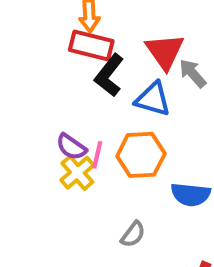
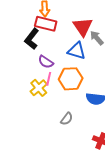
black L-shape: (109, 75) -> (32, 39), moved
purple semicircle: (71, 147) -> (46, 62), moved

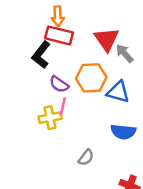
blue triangle: (77, 51) -> (118, 92), moved
orange hexagon: (71, 79) -> (91, 78), moved
yellow cross: (39, 88) -> (50, 118), turned 30

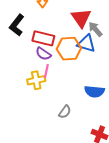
red rectangle: (59, 35) -> (43, 38), moved
black L-shape: (41, 55) -> (17, 25), moved
blue triangle: (118, 92) -> (86, 43), moved

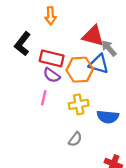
red triangle: (81, 18) -> (93, 36), turned -40
pink line: (46, 71) -> (44, 98), moved
yellow cross: (36, 80) -> (79, 104), moved

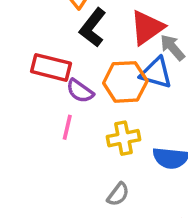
red triangle: (93, 36) -> (147, 28), turned -50
black L-shape: (22, 44) -> (93, 28), moved
red rectangle: (52, 58) -> (51, 67), moved

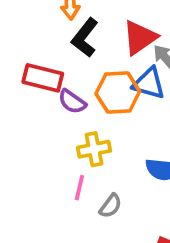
pink line: (67, 127) -> (79, 188), moved
yellow cross: (124, 138) -> (94, 149), moved

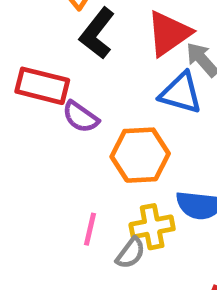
orange hexagon: (118, 92) -> (140, 155), moved
yellow cross: (94, 149) -> (152, 227), moved

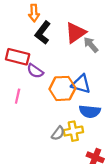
blue triangle: (181, 93) -> (81, 84), moved
yellow cross: (152, 227) -> (73, 131), moved
pink line: (90, 229) -> (18, 96), moved

